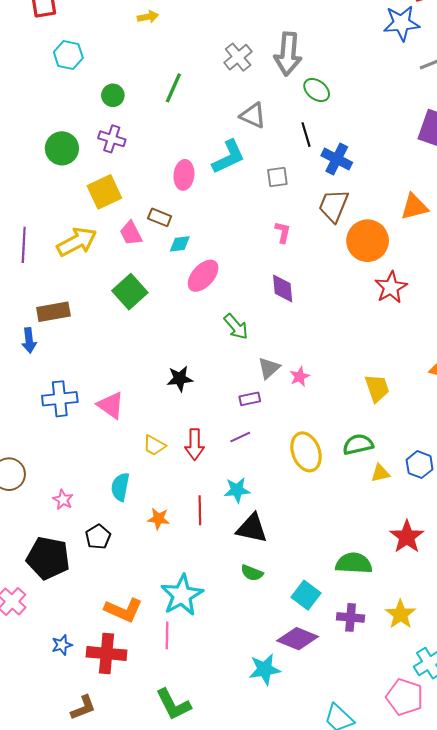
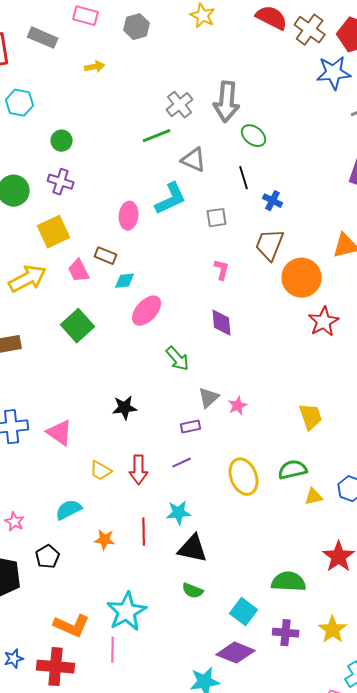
green line: (173, 88) -> (157, 136), moved, turned 44
blue cross: (337, 159) -> (273, 201), size x0.7
cyan semicircle: (120, 487) -> (69, 510), turned 52

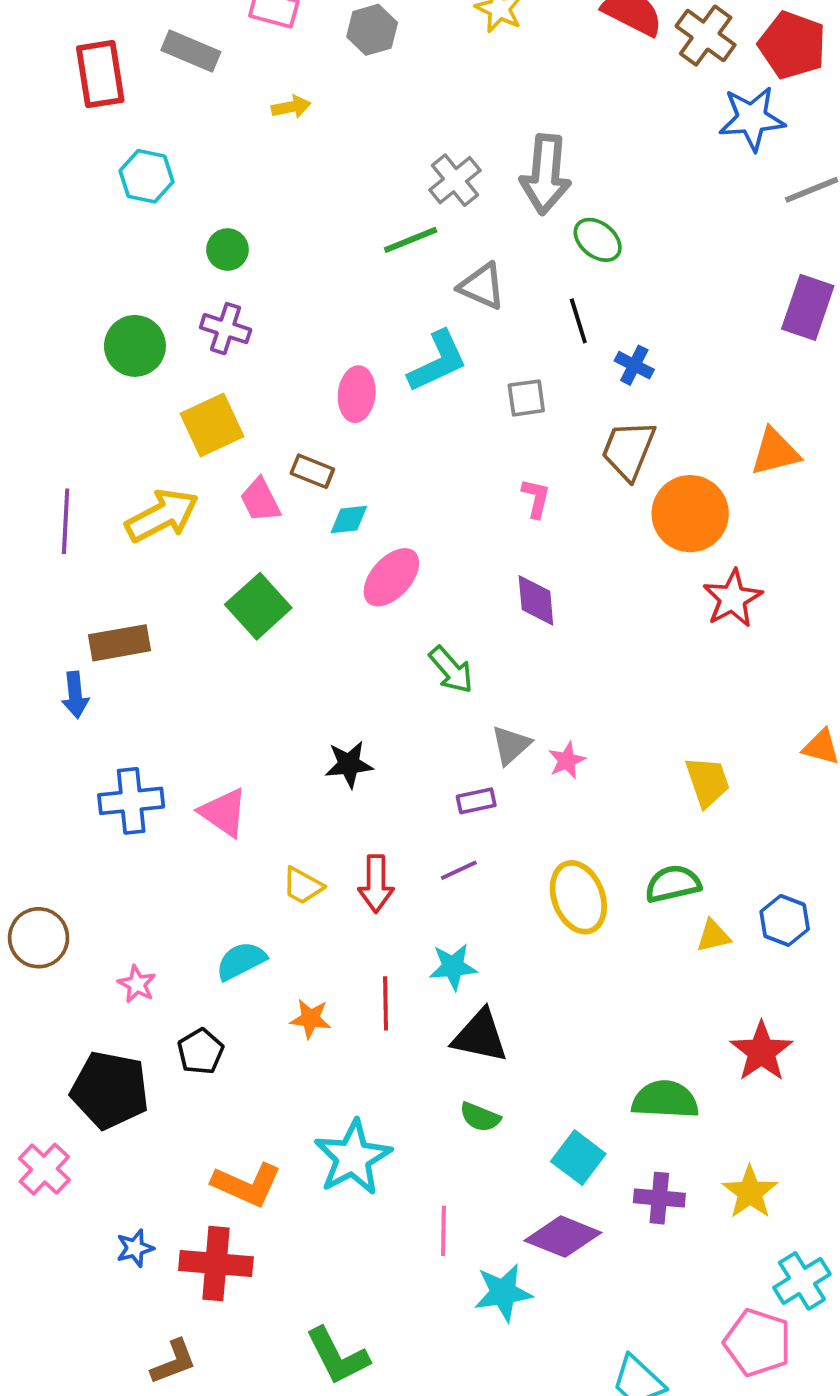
pink line: (113, 650) -> (443, 1231), moved

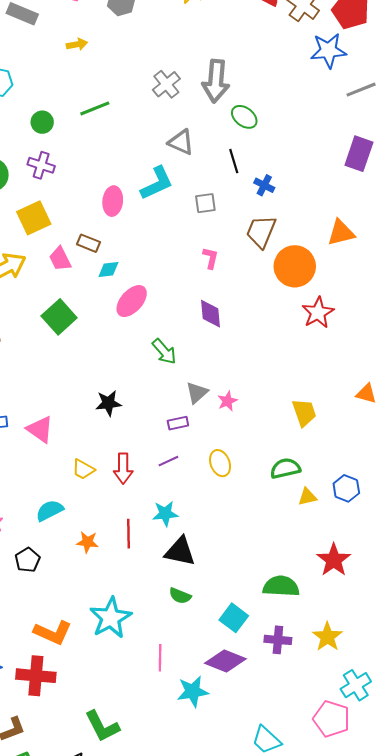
green line: (411, 240) -> (95, 108), moved
yellow ellipse: (578, 897) -> (220, 463), moved, size x0.7

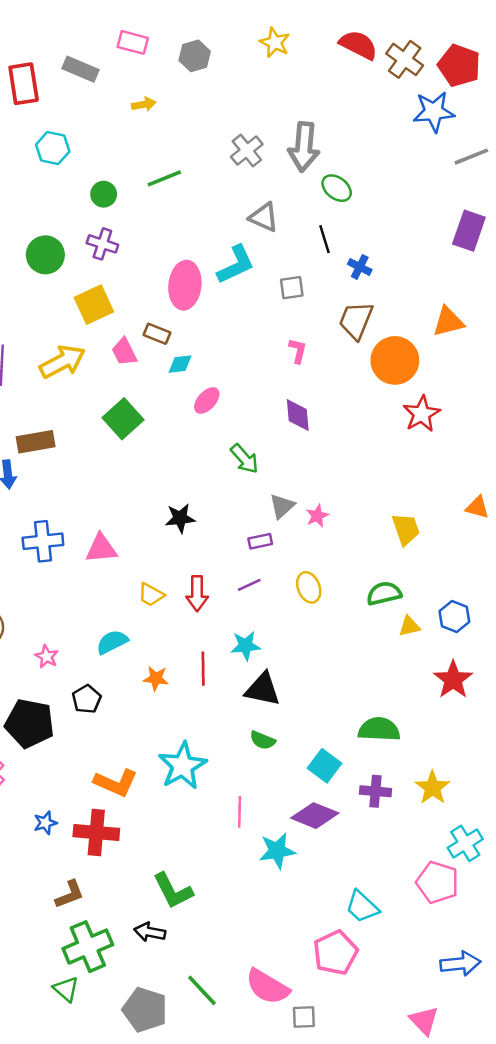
pink ellipse: (113, 201) -> (185, 285), size x1.4
pink ellipse: (132, 301) -> (207, 400), size x0.7
pink triangle: (40, 429) -> (101, 549), turned -40
red star: (334, 560) -> (453, 680), moved

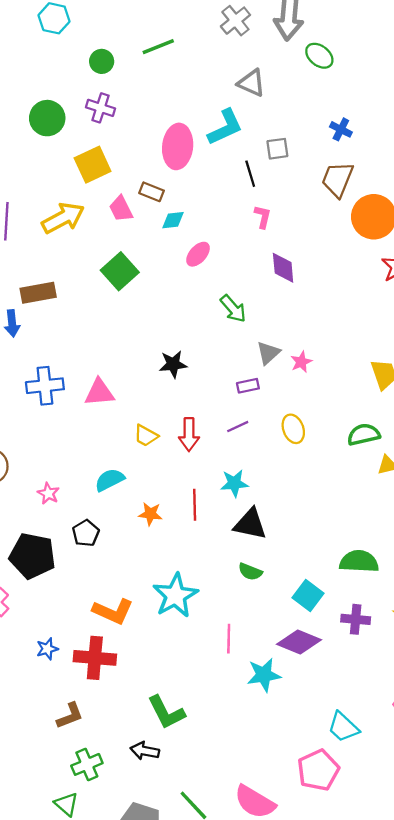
black line: (324, 239) -> (250, 174), moved
pink L-shape: (298, 351) -> (263, 217), moved
green cross: (88, 947) -> (87, 764), size x0.7

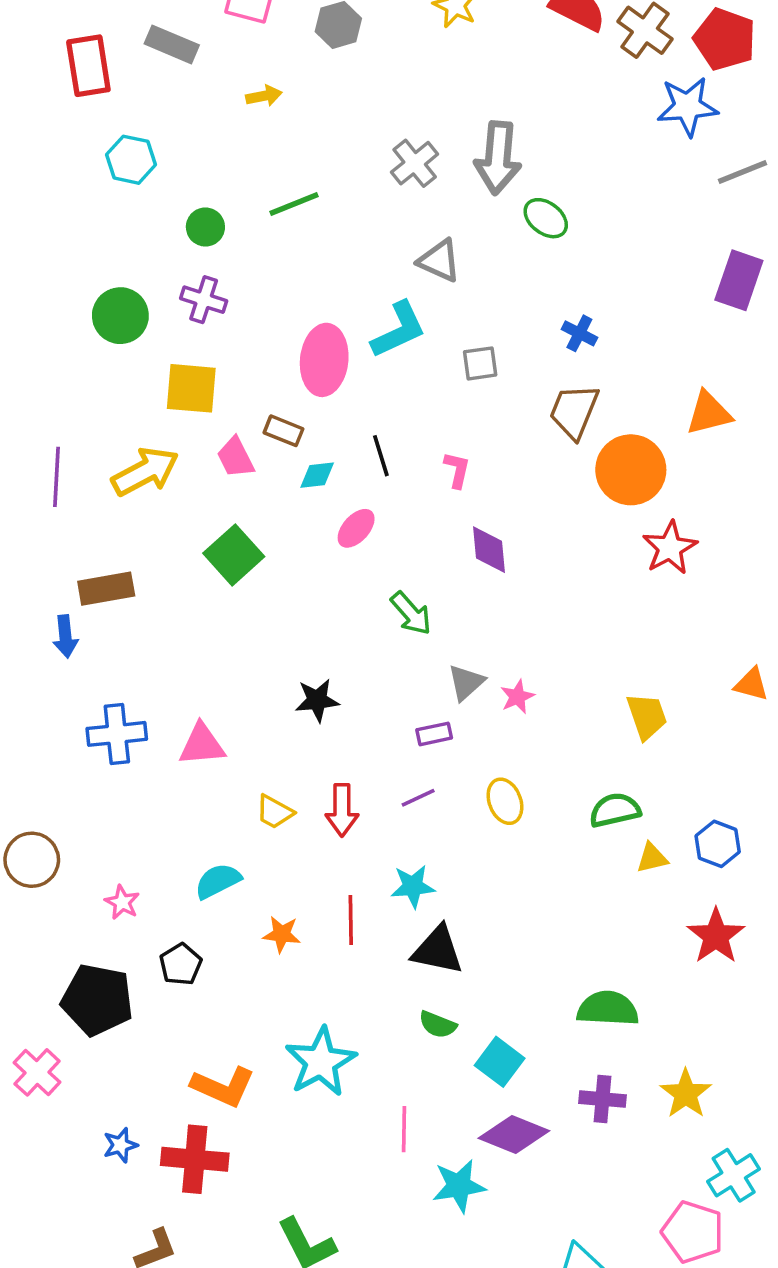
yellow square: (93, 165) -> (191, 388), turned 30
black line: (250, 174) -> (381, 456), moved
cyan square: (308, 596) -> (500, 1062), moved

